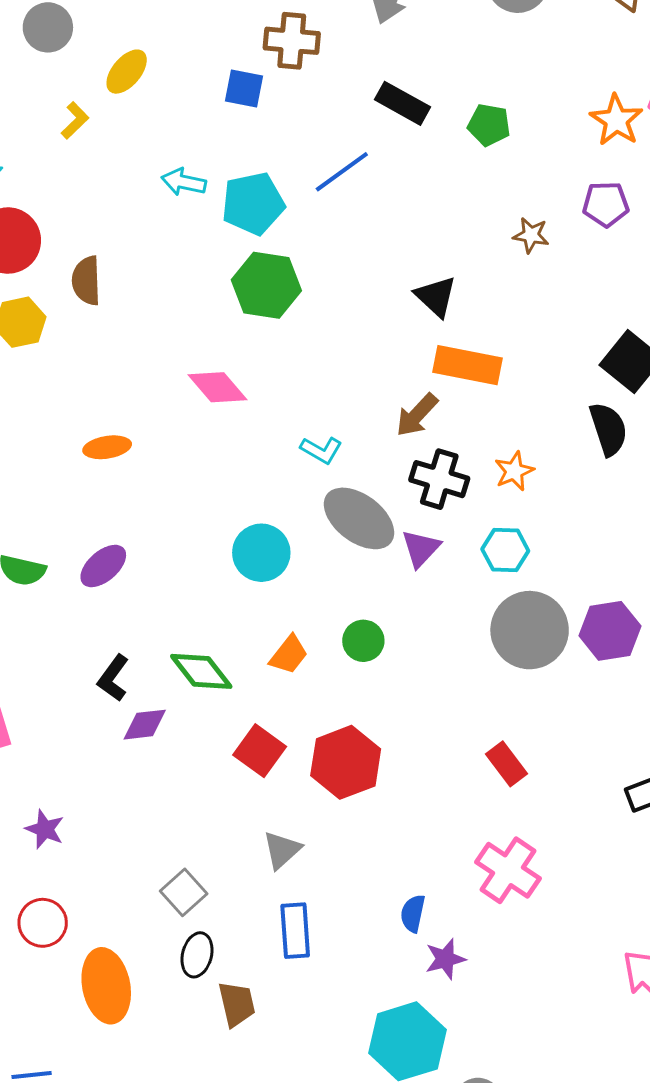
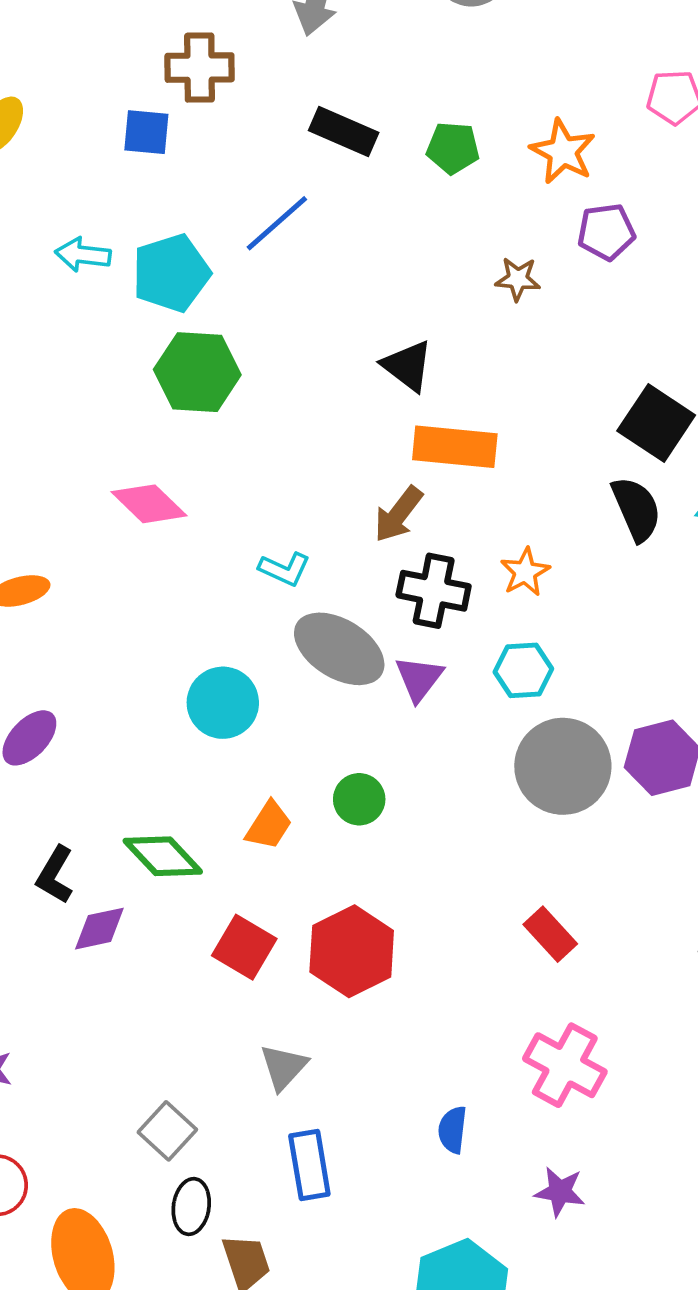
orange star: (616, 120) -> (563, 152), moved
purple star: (445, 959) -> (560, 1192), moved, turned 30

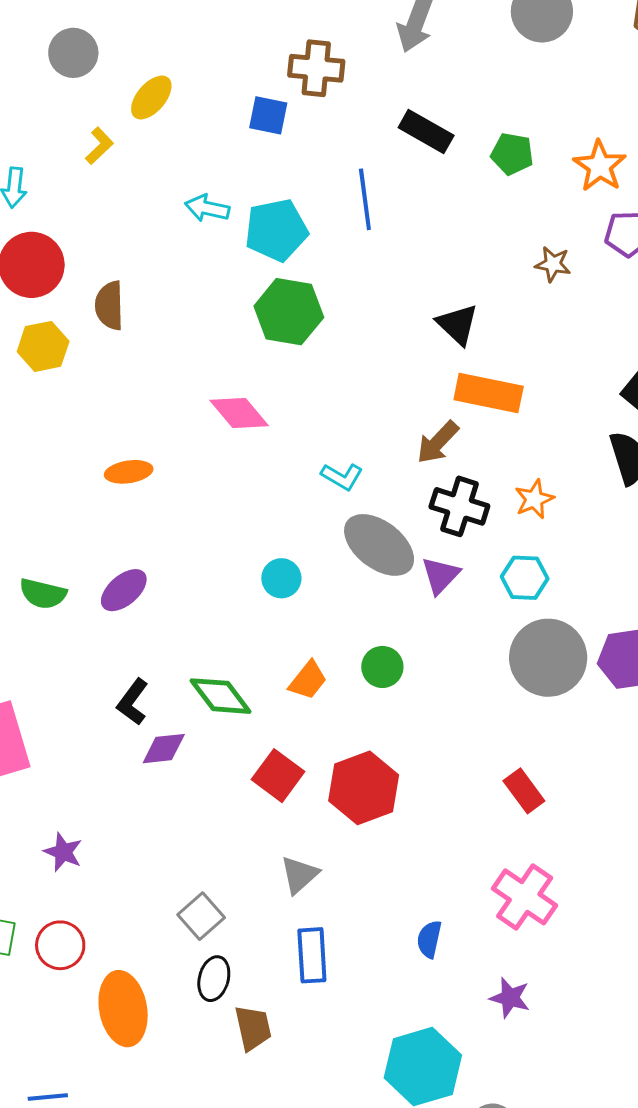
blue line: (277, 223) -> (365, 199), turned -62
cyan circle: (223, 703) -> (281, 578), size x0.7

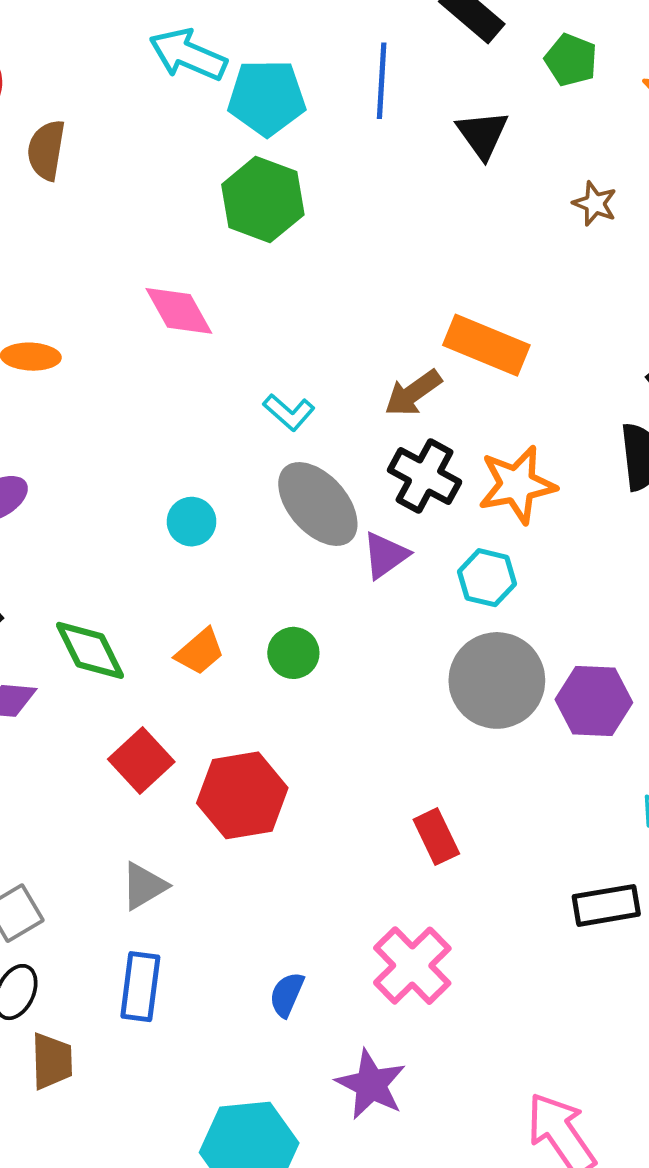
cyan arrow: (207, 208) -> (188, 55), size x1.4
black triangle: (458, 324) -> (482, 134), moved
orange star: (534, 499) -> (517, 485), size x1.6
purple star: (510, 998) -> (371, 1084), size x1.4

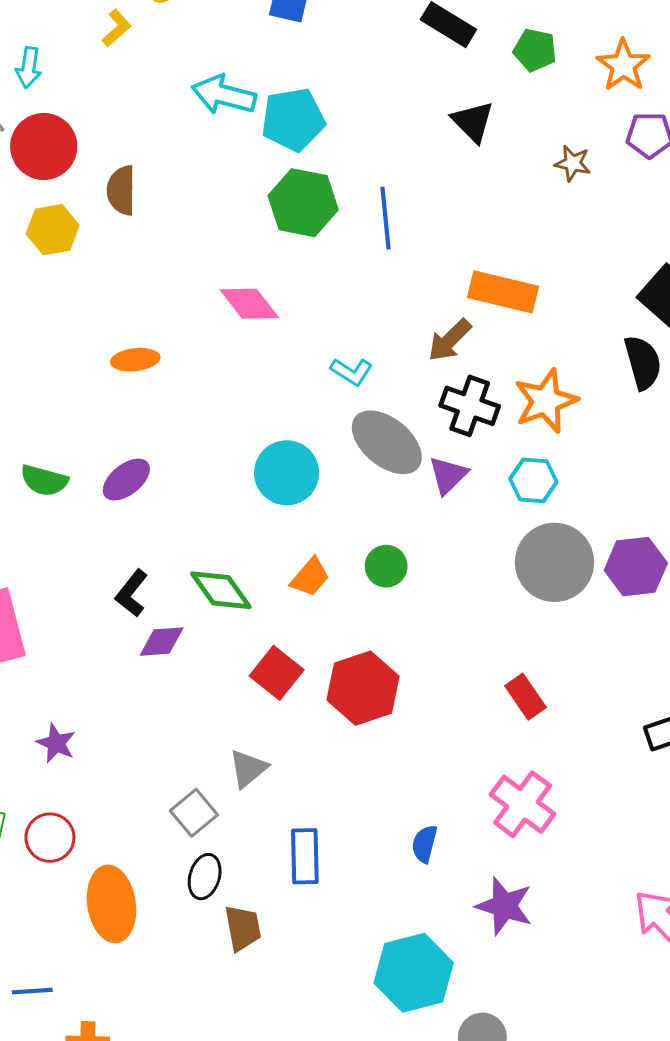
blue line: (382, 81) -> (385, 218), moved
cyan circle: (192, 522) -> (287, 473), size x1.6
gray triangle: (144, 886) -> (248, 769), moved

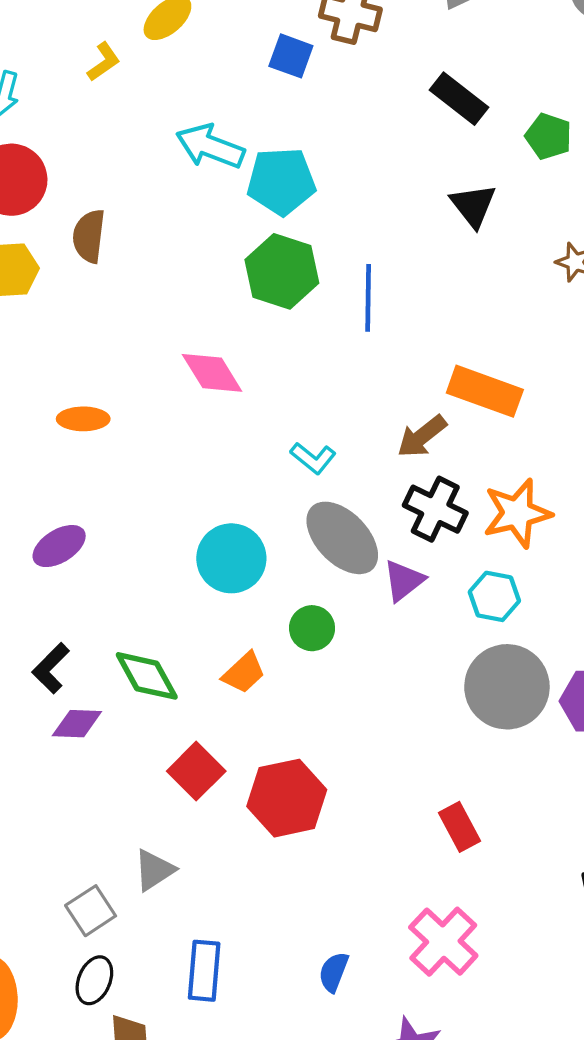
green circle: (386, 566) -> (312, 628), moved

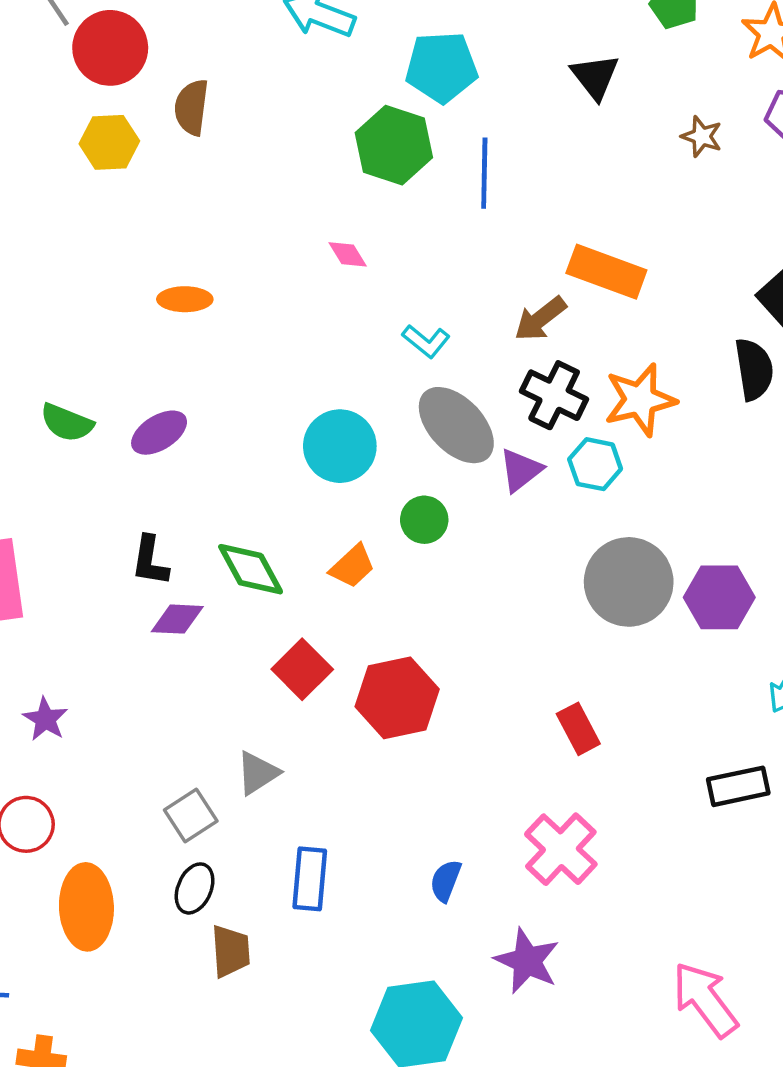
cyan pentagon: (281, 181) -> (441, 67), moved
pink diamond: (212, 373) -> (348, 254), moved, size x0.6
cyan hexagon: (494, 596) -> (595, 464), moved
black L-shape: (51, 668) -> (150, 561), turned -36

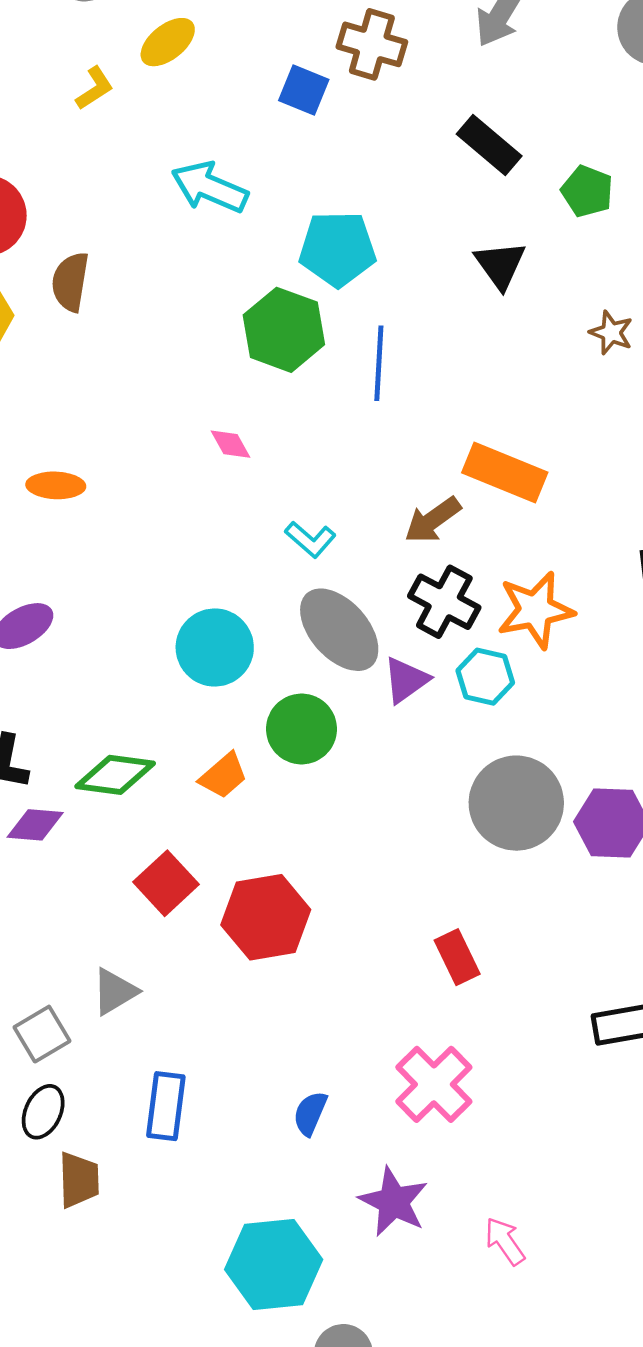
green circle: (424, 520) -> (302, 729), size x1.4
green diamond: (251, 569) -> (115, 775), turned -56
pink arrow: (705, 1000) -> (505, 1241), moved, size x0.6

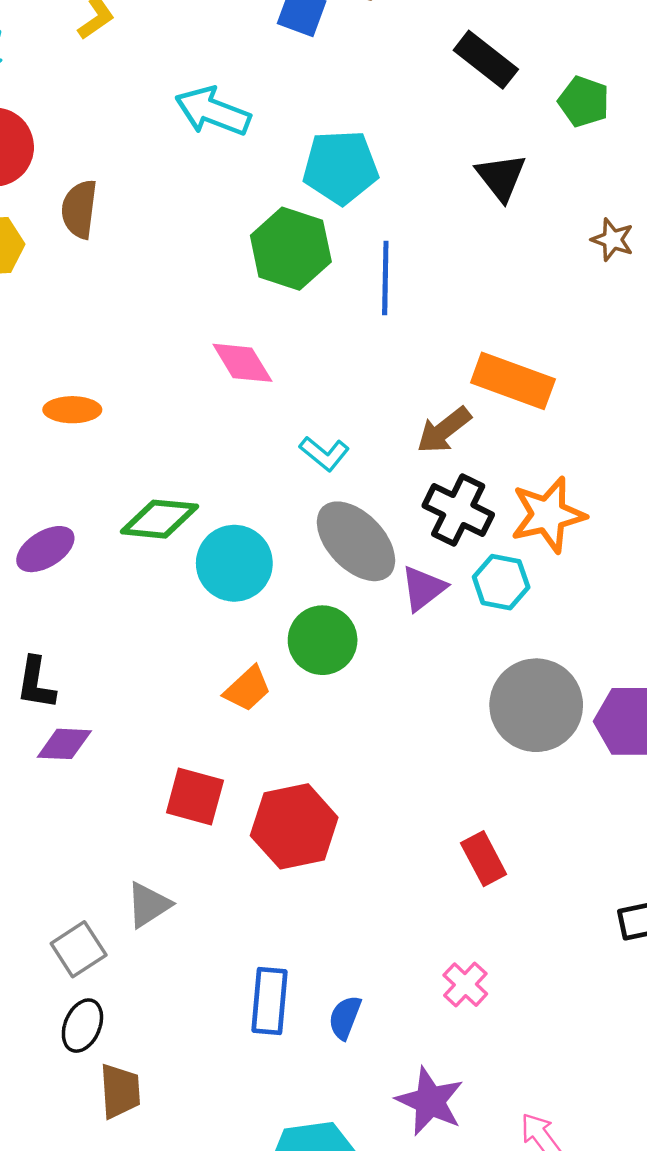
pink diamond: (230, 444) -> (242, 363), size x1.5
green diamond: (115, 775) -> (159, 519), moved
red square: (166, 883) -> (195, 797), turned -30
pink cross: (434, 1084) -> (465, 985), size x0.6
blue rectangle: (166, 1106) -> (269, 1001), moved

